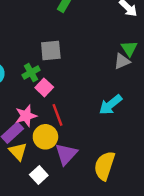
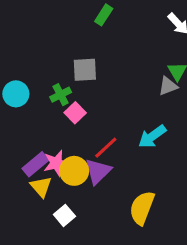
red line: (58, 115) -> (106, 148), moved, turned 65
pink star: (26, 116) -> (56, 163), moved
purple triangle: (66, 154) -> (98, 171), moved

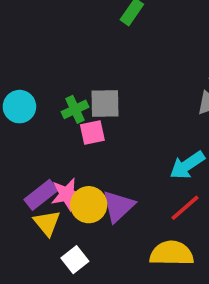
gray square: (85, 70) -> (105, 103), moved
pink square: (75, 113) -> (92, 133), turned 30
red line: (106, 148) -> (185, 208), moved
yellow semicircle: (142, 208) -> (172, 253), turned 68

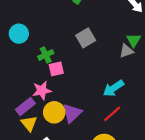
gray square: (105, 103) -> (86, 38), moved, turned -30
cyan circle: (19, 107) -> (19, 34), moved
pink star: (67, 194) -> (42, 91), moved

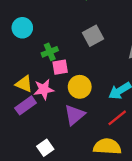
yellow circle: (54, 112) -> (80, 87), moved
yellow triangle: (29, 123) -> (24, 84), moved, turned -30

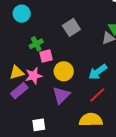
cyan circle: (22, 28) -> (22, 14), moved
yellow triangle: (24, 84) -> (17, 72), turned -35
white square: (45, 148) -> (39, 125), turned 32

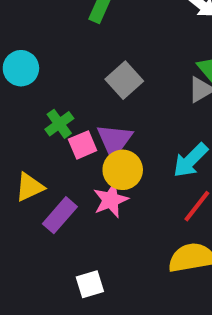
pink star: (34, 76) -> (111, 200), moved
purple rectangle: (19, 91) -> (60, 215), moved
purple triangle: (61, 95) -> (114, 140), moved

